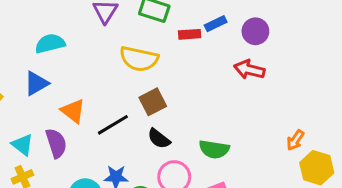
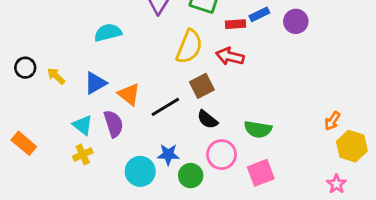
yellow semicircle: (139, 59) -> (189, 47), turned -80
red arrow: (249, 70) -> (230, 56), moved
blue triangle: (36, 83) -> (95, 83), moved

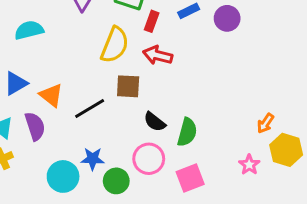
red rectangle: (236, 24) -> (152, 21), moved, turned -66
brown square: (202, 86) -> (128, 86), turned 30
black semicircle: (207, 120) -> (155, 122), moved
green semicircle: (258, 129) -> (187, 132), turned -84
pink star: (336, 184) -> (249, 165), moved

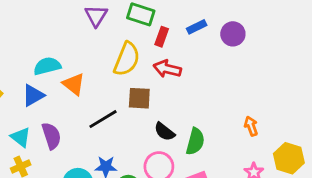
cyan semicircle: (29, 30) -> (47, 66), moved
orange triangle: (51, 95) -> (74, 84), moved
orange arrow: (266, 123) -> (251, 126), moved, turned 126

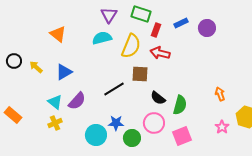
cyan semicircle: (47, 66) -> (102, 38), moved
orange triangle: (74, 84) -> (58, 34), moved
purple semicircle: (51, 136) -> (77, 101), turned 60

